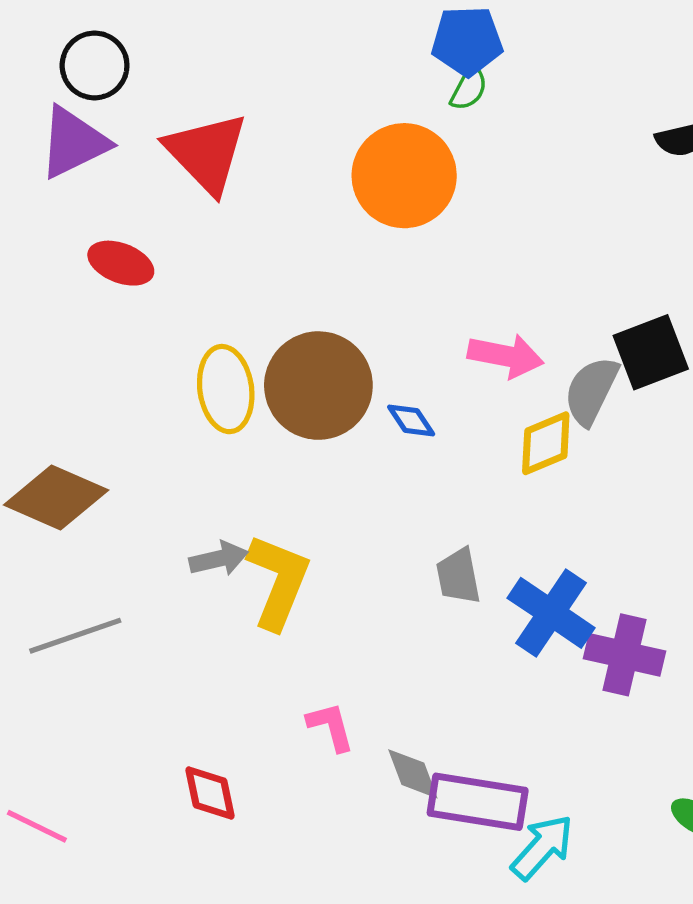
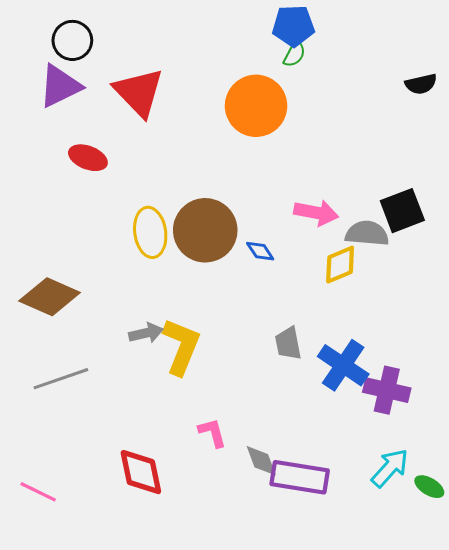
gray semicircle: (591, 391) -> (367, 233), turned 69
red diamond: (210, 793) -> (141, 472), size x1.4
cyan arrow: (542, 847) -> (390, 468), moved

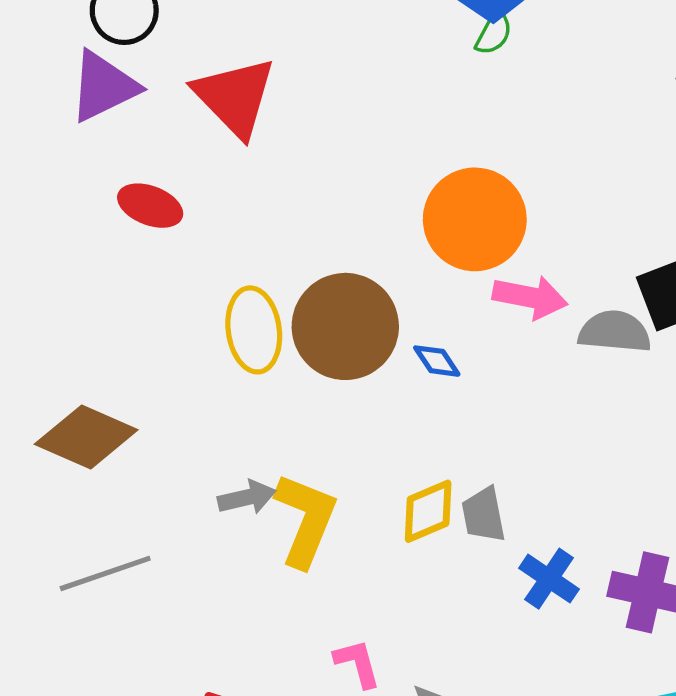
orange circle: (256, 106) -> (475, 219), moved
yellow diamond: (340, 265) -> (428, 511), moved
blue cross: (343, 365) -> (549, 579), moved, size x0.7

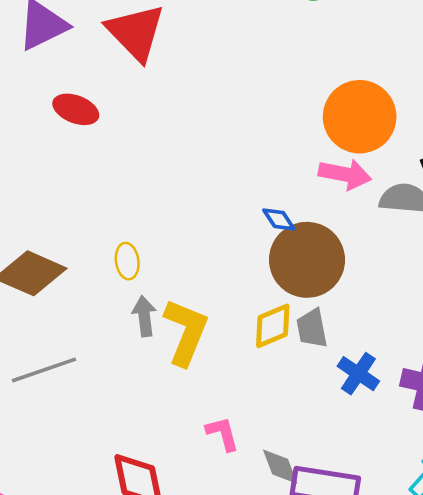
orange circle: (475, 219) -> (360, 117), moved
brown circle: (345, 326) -> (307, 260), moved
yellow ellipse: (254, 330) -> (127, 261), moved, size x0.6
gray arrow: (247, 497) -> (144, 316), turned -84

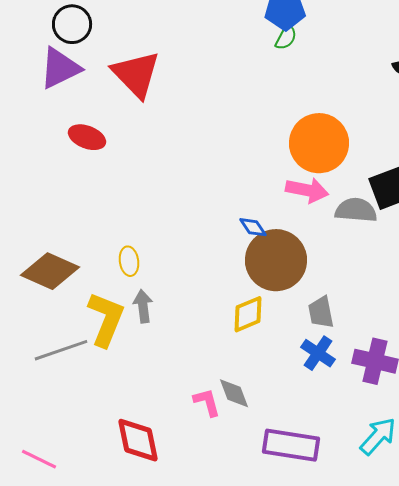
gray trapezoid: (312, 328) -> (321, 312), moved
yellow L-shape: (186, 332) -> (106, 319), moved
gray diamond: (280, 467) -> (234, 393), moved

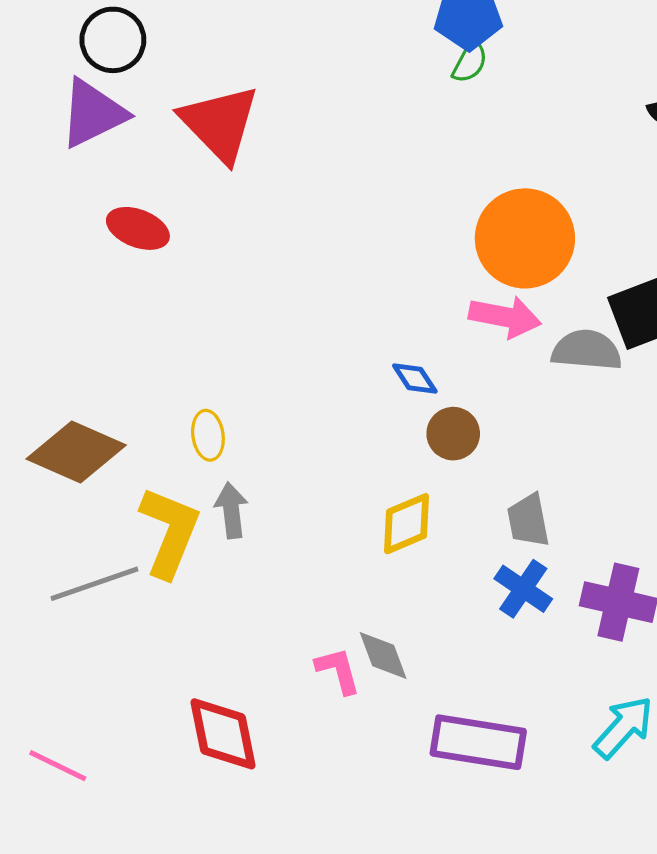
brown circle: (276, 260) -> (453, 434), size x0.5

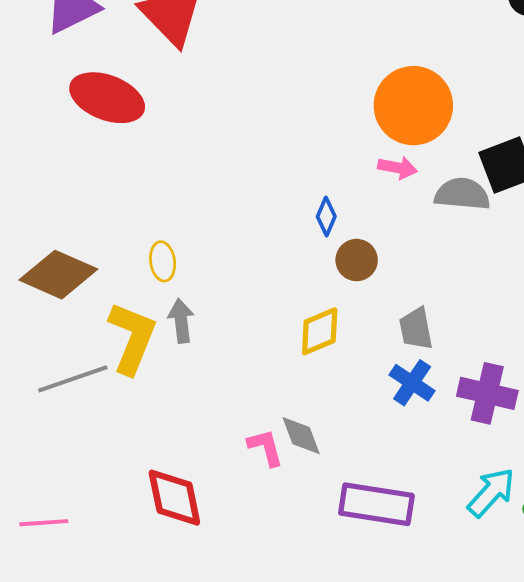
red ellipse: (138, 228) -> (107, 98), size x1.5
pink arrow: (505, 317) -> (398, 168), size x0.7
blue diamond: (415, 379) -> (326, 216), turned 57
pink line: (58, 766) -> (44, 523), turned -30

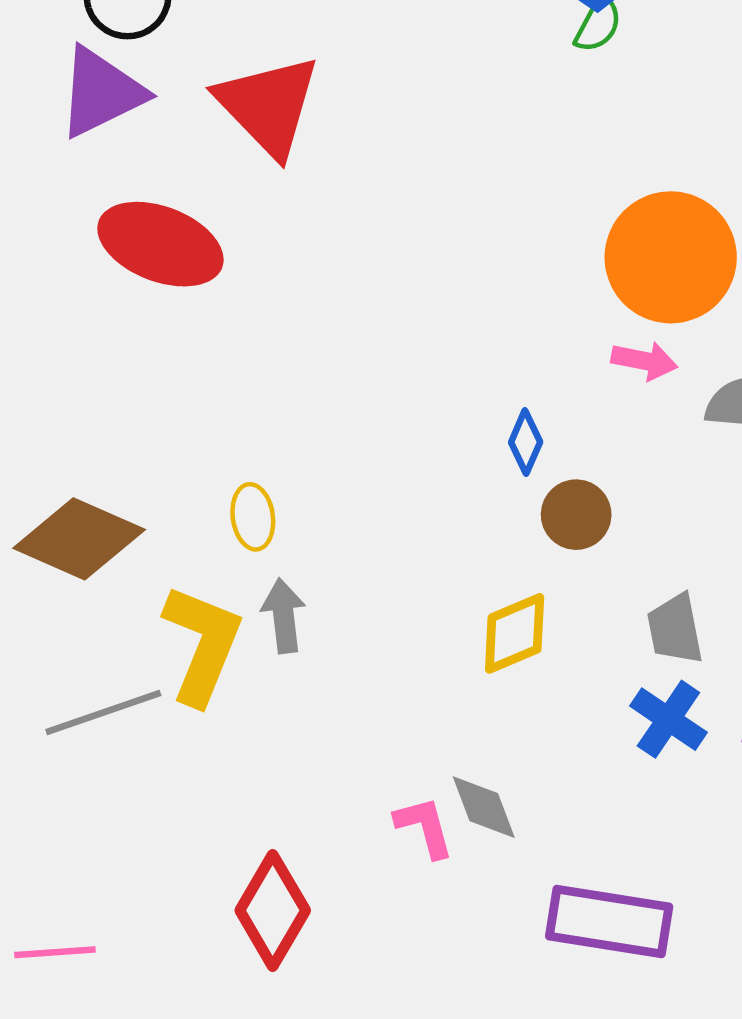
red diamond: (174, 498) -> (273, 910), turned 42

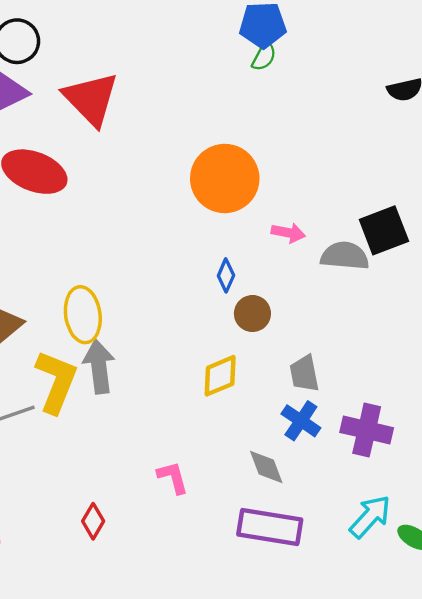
orange circle: (671, 257) -> (225, 179), moved
yellow ellipse: (253, 517) -> (83, 315), size x1.6
gray arrow: (284, 616) -> (99, 367), size x1.4
gray diamond: (484, 807) -> (266, 467), moved
red diamond: (273, 910) -> (93, 521), size x0.6

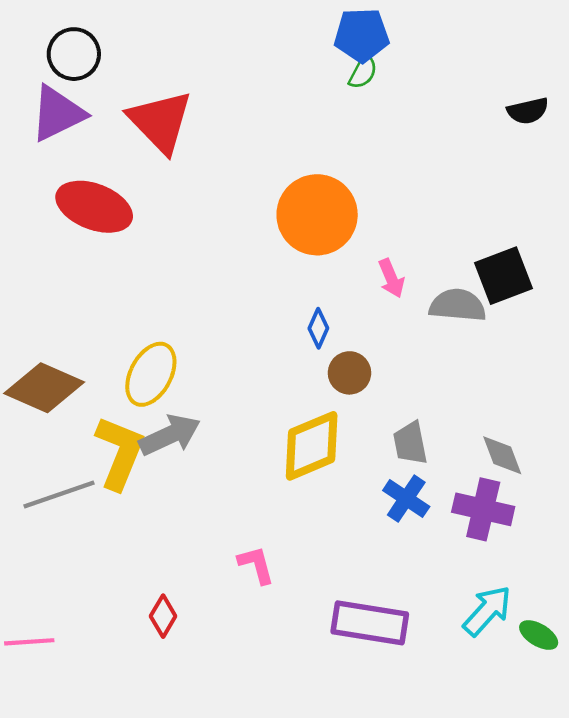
pink arrow: (288, 233) -> (391, 278), turned 56
yellow ellipse: (83, 315) -> (151, 374), turned 36
gray arrow: (99, 367) -> (170, 435), turned 72
yellow diamond: (220, 376) -> (312, 446), size x1.4
gray diamond: (266, 467) -> (502, 455), moved

